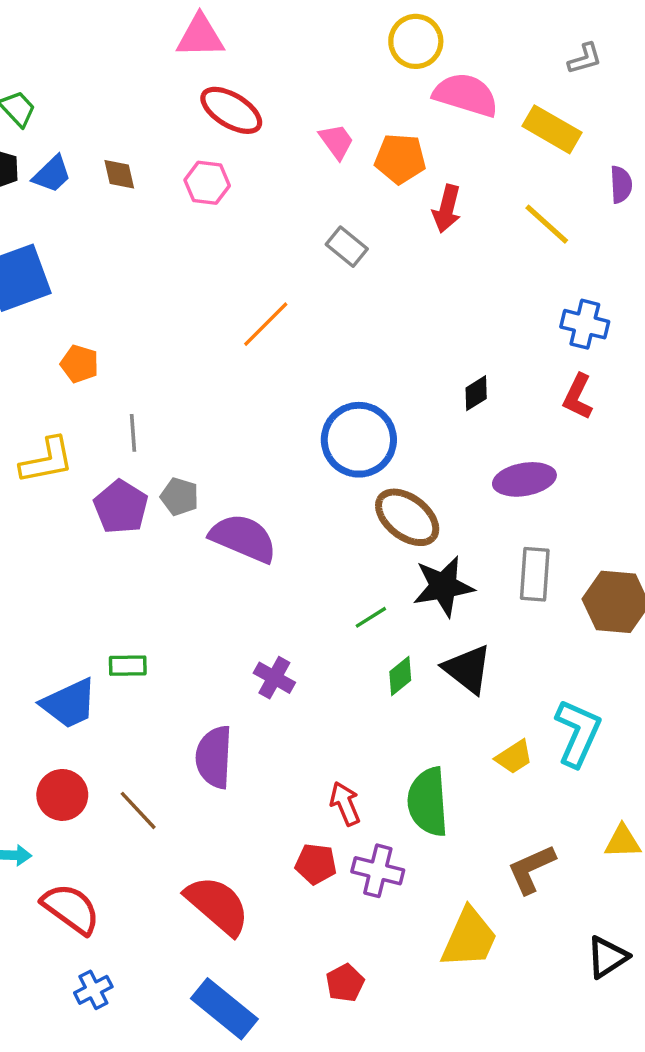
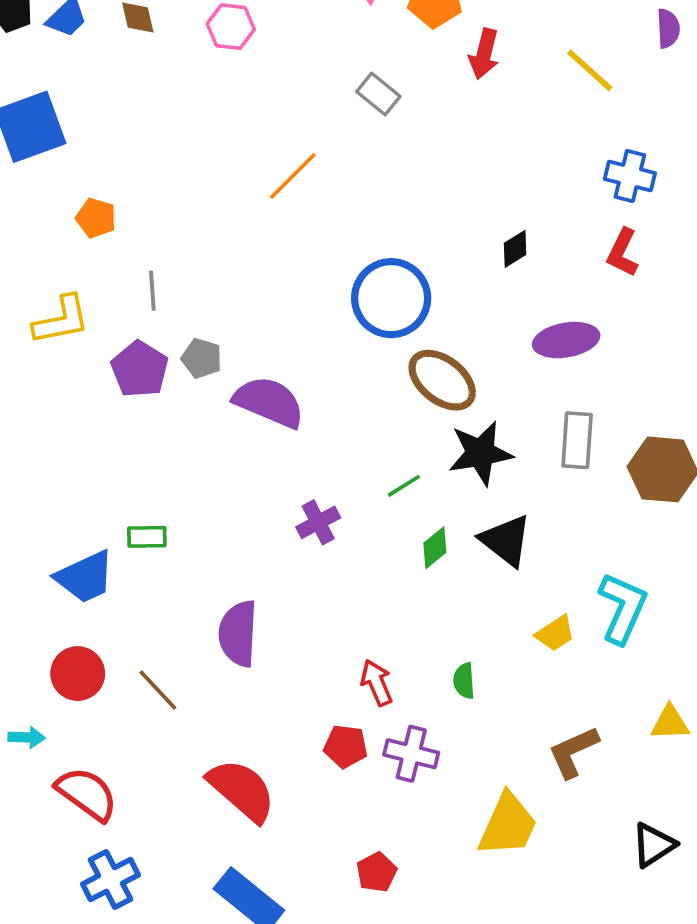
purple cross: (274, 678) -> (318, 522), moved, turned 33
green semicircle: (428, 802) -> (464, 681), size x0.5
blue cross: (93, 990) -> (110, 879), size x1.4

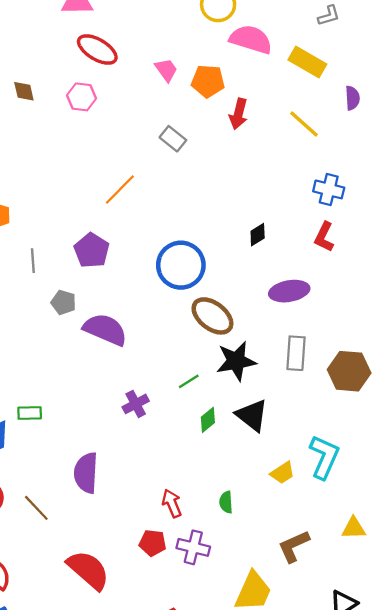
purple pentagon: (140, 369) -> (92, 250), moved

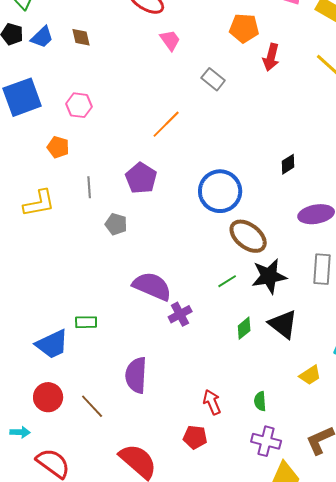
pink trapezoid: (166, 70) -> (170, 40), moved
pink hexagon: (81, 97) -> (79, 105), moved
purple semicircle: (105, 329) -> (152, 286), moved
green line: (189, 381) -> (227, 281), moved
purple cross: (193, 547) -> (266, 441), moved

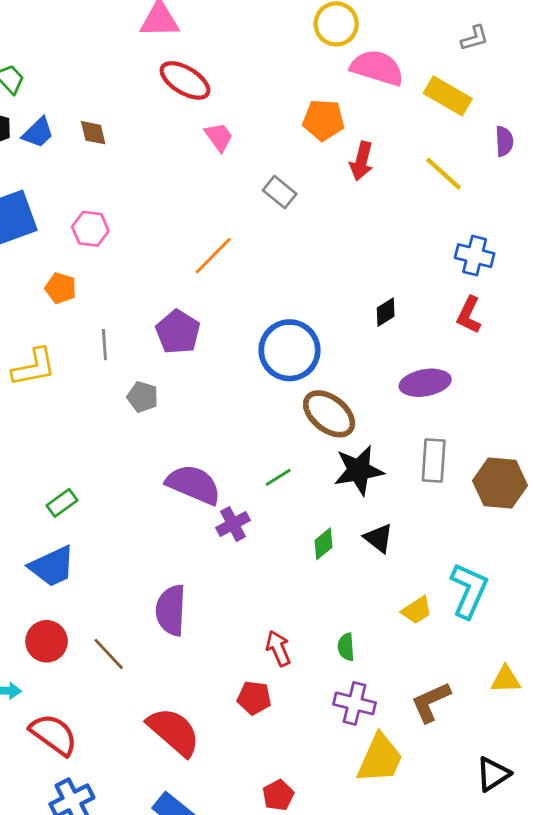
green line: (227, 281) -> (278, 477), moved
green rectangle: (86, 322) -> (62, 503), moved, turned -35
black triangle: (283, 324) -> (379, 538), size x0.7

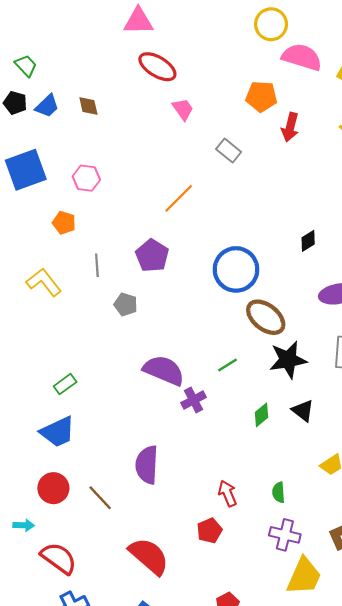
yellow L-shape: (34, 367) -> (44, 282), turned -117
red pentagon: (254, 698) -> (209, 531), turned -30

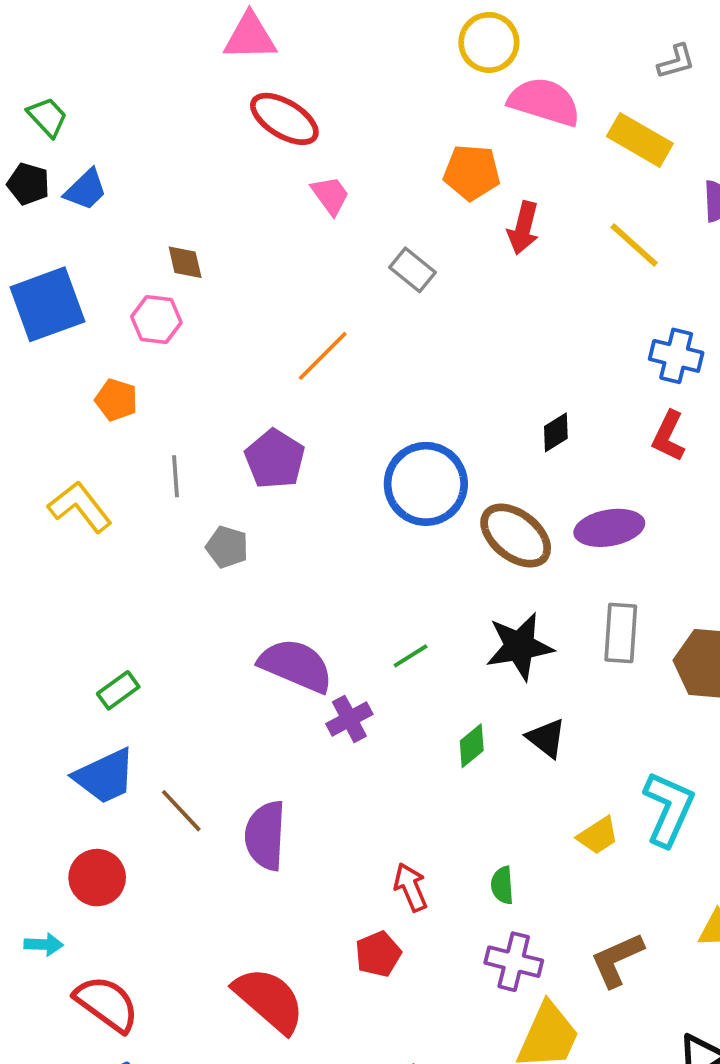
brown diamond: (88, 106) -> (185, 262), moved
brown ellipse: (266, 317) -> (516, 536), moved
brown line: (100, 498) -> (181, 811), moved

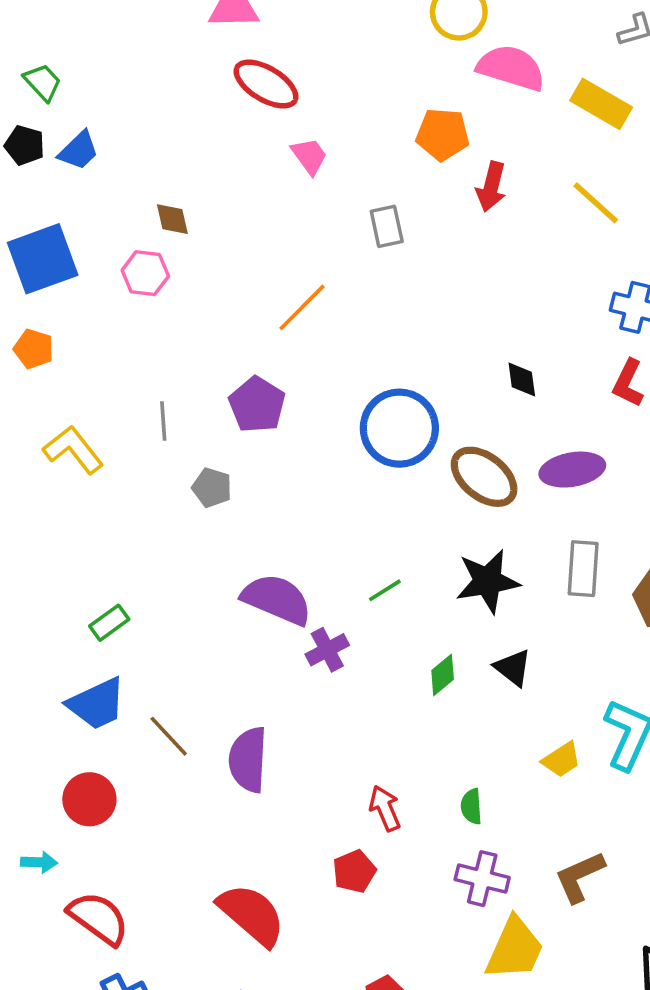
gray rectangle: (412, 270) -> (387, 226), turned 39
orange pentagon: (116, 400) -> (34, 349), moved
black diamond: (556, 432) -> (522, 379), turned -66

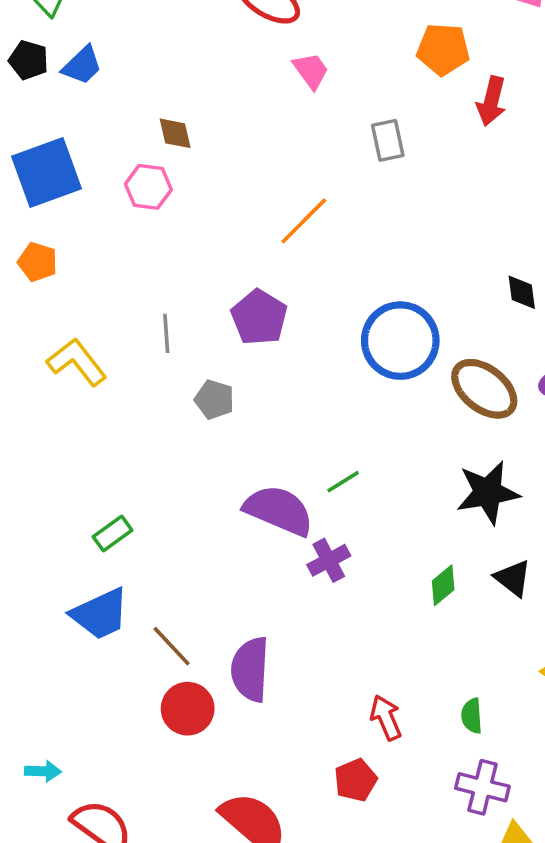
green line: (385, 590) -> (343, 482), moved
red circle: (89, 799) -> (188, 709), moved

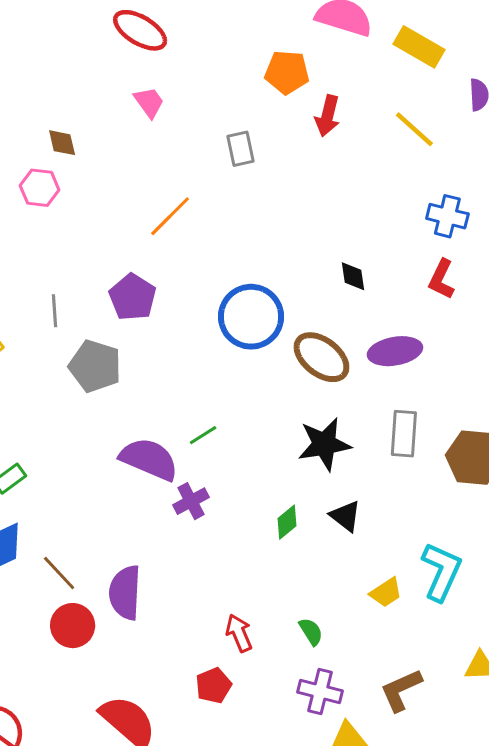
pink trapezoid: (311, 71) -> (149, 102), moved
gray pentagon: (214, 400) -> (95, 366), size x1.6
green semicircle: (472, 716) -> (311, 632), turned 152

